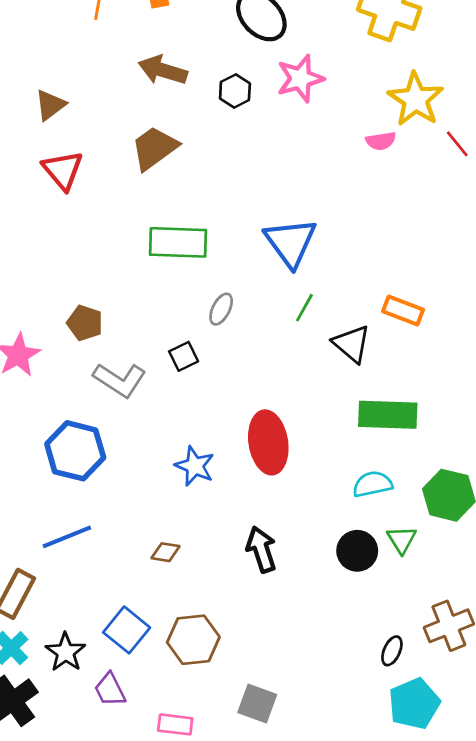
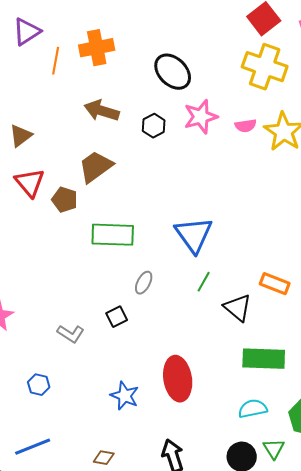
pink semicircle: (381, 141) -> (246, 126), moved
brown pentagon: (85, 323) -> (65, 200), moved
gray L-shape: (120, 380) -> (71, 334), size x0.7
blue hexagon: (75, 451) -> (39, 385), size x0.5

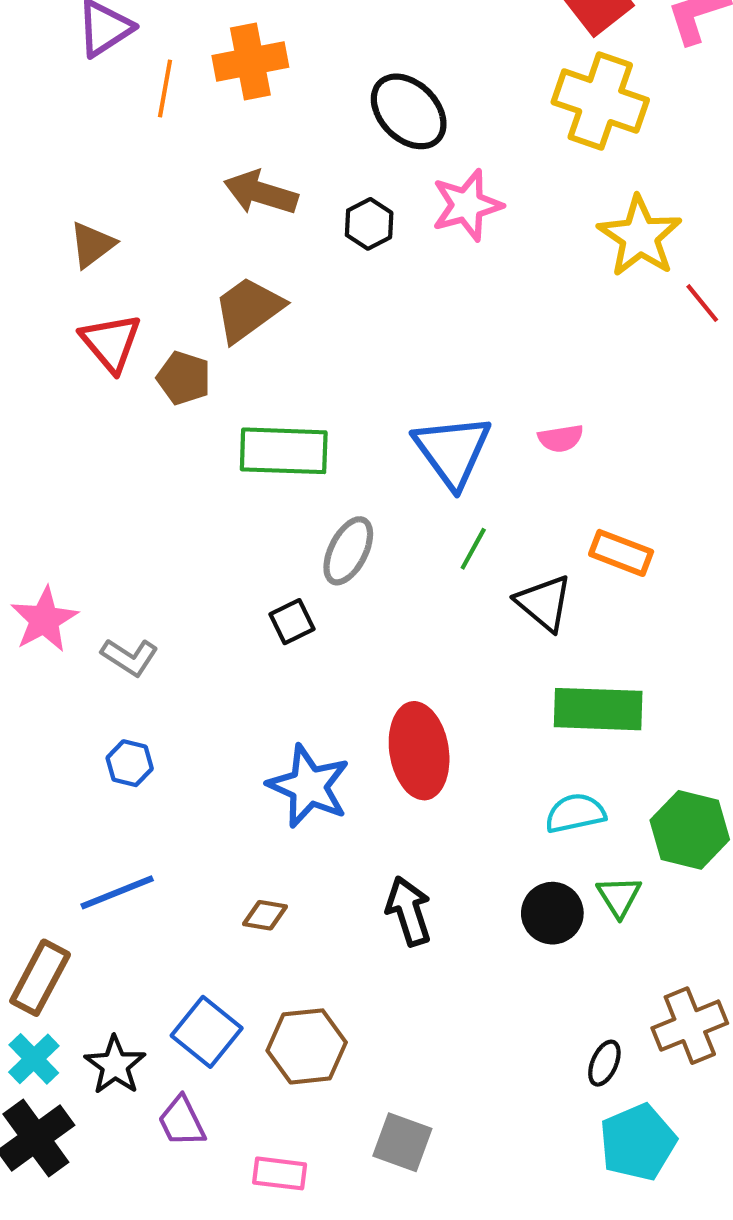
pink semicircle: (246, 126) -> (561, 438), moved
gray ellipse: (144, 283) -> (348, 551), size x1.4
gray L-shape: (71, 334) -> (130, 657), moved
blue star: (125, 396) -> (309, 786), size x1.4

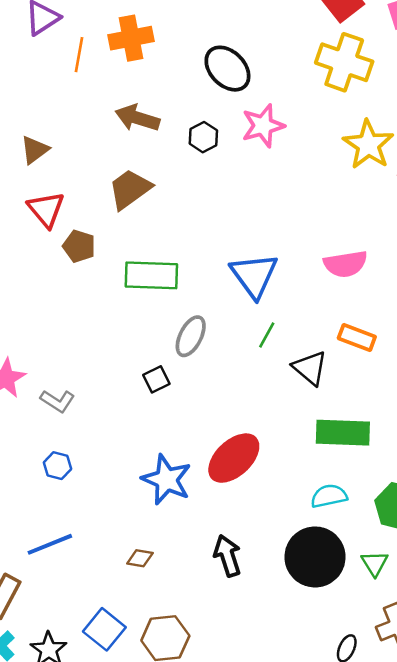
brown pentagon: (184, 378) -> (79, 246), moved
pink semicircle: (561, 438) -> (345, 264), moved, size x1.6
red ellipse: (419, 751) -> (234, 458), turned 56
green triangle: (619, 896) -> (375, 563), moved
black circle: (552, 913) -> (315, 557), size x1.6

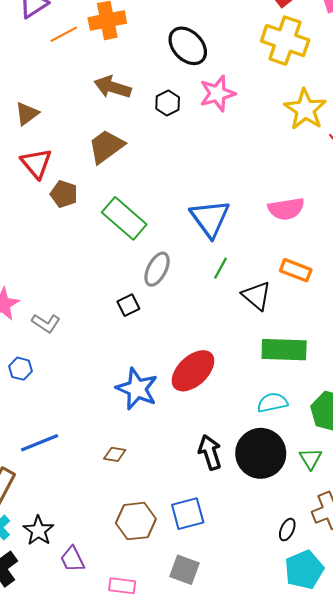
orange line: (79, 55) -> (64, 34), turned 52
green rectangle: (151, 275) -> (124, 218), turned 39
blue hexagon: (57, 466) -> (20, 369), moved
black arrow: (227, 556) -> (210, 452), moved
blue square: (104, 629) -> (188, 514), moved, turned 36

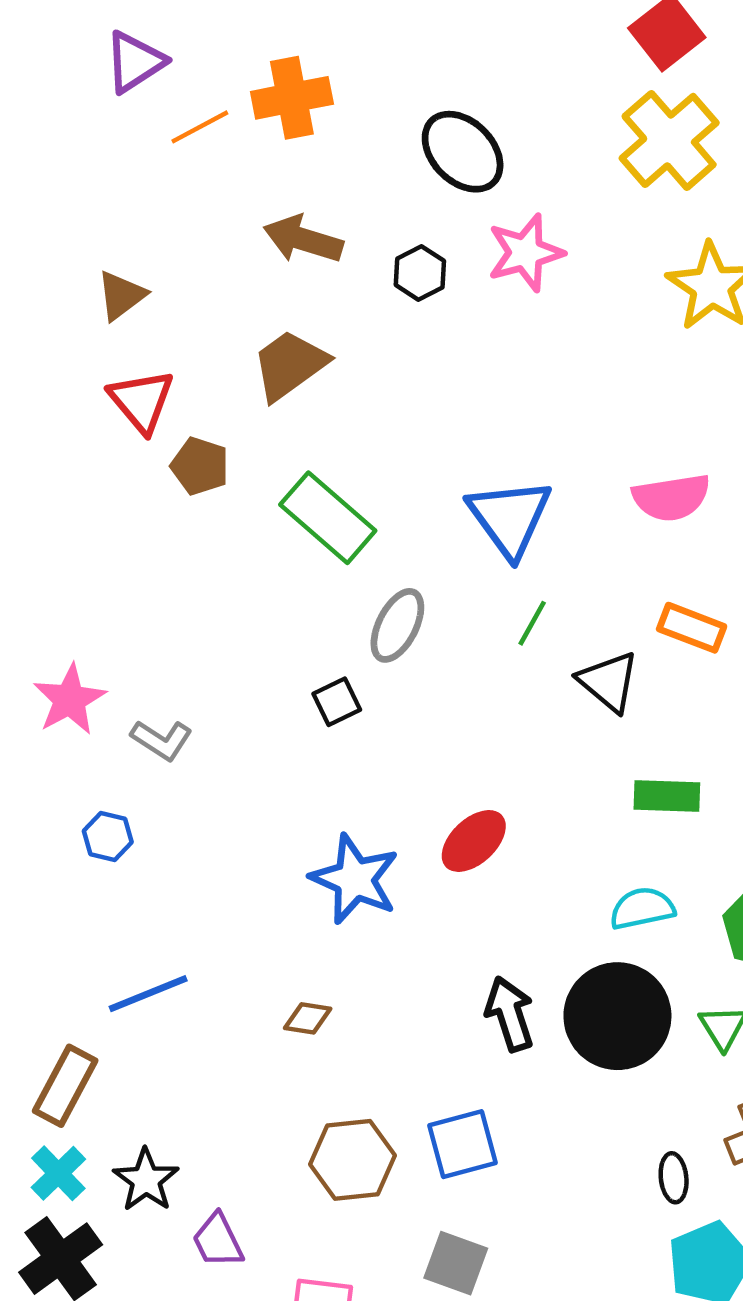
yellow cross: (285, 41) -> (669, 140), turned 30
green rectangle: (284, 350) -> (667, 796), size x0.7
red ellipse: (193, 371) -> (474, 841), size x0.7
black ellipse: (287, 530) -> (674, 1178), turned -30

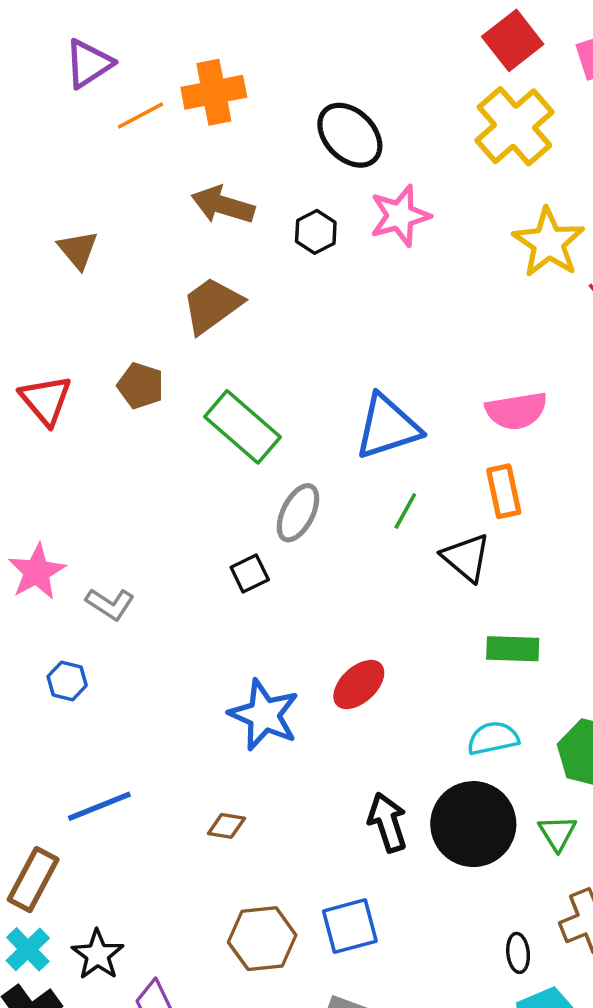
brown triangle: (121, 295) -> (78, 250), turned -33
red triangle: (141, 401) -> (46, 400), moved
blue triangle: (510, 518) -> (387, 427), turned 48
orange rectangle: (692, 628) -> (504, 491), moved, turned 57

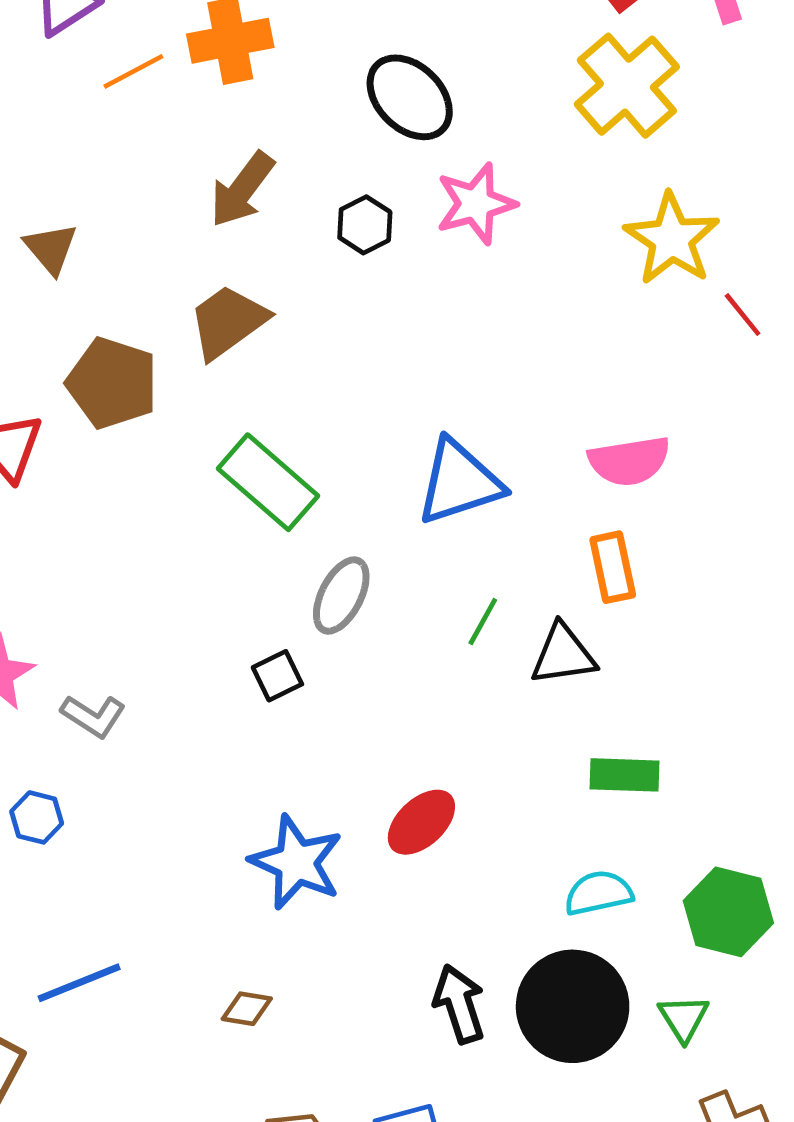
brown arrow: (223, 205) -> (242, 189), turned -70
brown pentagon: (141, 386) -> (112, 383), moved, size x1.5
green line: (405, 511) -> (483, 621), moved
black triangle: (466, 557) -> (563, 655), turned -48

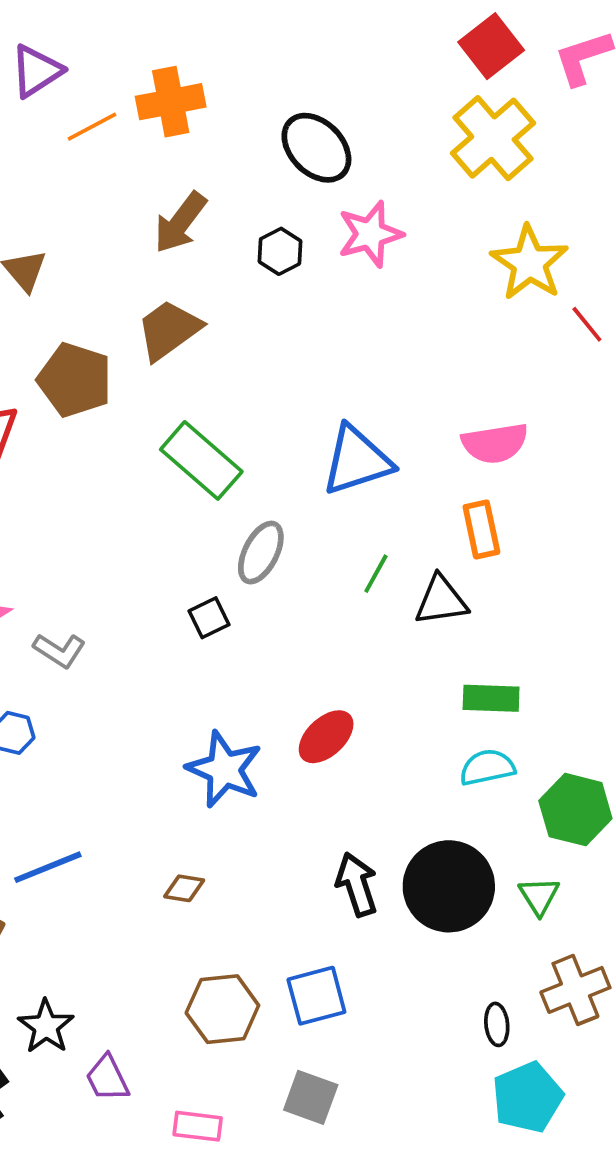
cyan semicircle: (599, 893) -> (487, 767), moved

